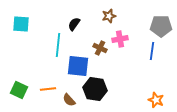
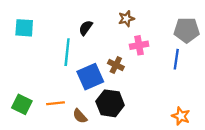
brown cross: (100, 48) -> (116, 65), moved
blue square: (78, 66) -> (90, 77), turned -30

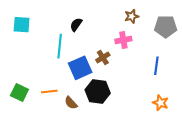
brown star: (126, 19) -> (132, 16), moved
blue line: (176, 59) -> (156, 66), moved
brown cross: (116, 65) -> (103, 58), turned 32

